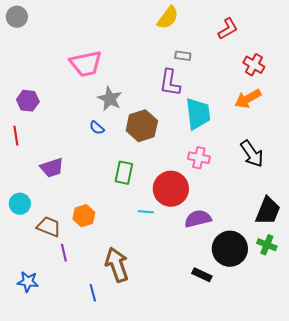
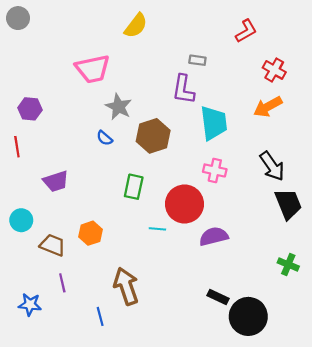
yellow semicircle: (168, 18) -> (136, 26), moved
black trapezoid: (268, 211) -> (288, 204), moved, turned -44
black circle: (230, 249) -> (248, 316), moved
purple line: (64, 253) -> (62, 283), moved

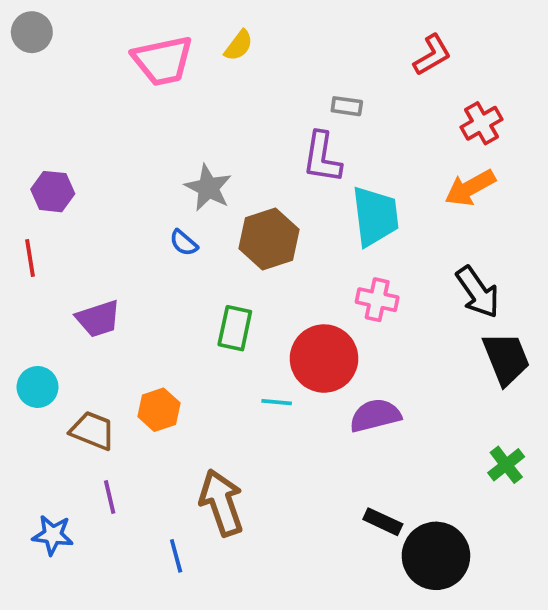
yellow semicircle: (136, 26) -> (239, 45), size x0.7
pink trapezoid: (93, 69) -> (163, 61), moved
red cross: (274, 70) -> (481, 123), turned 30
green cross: (288, 265) -> (506, 465), turned 30

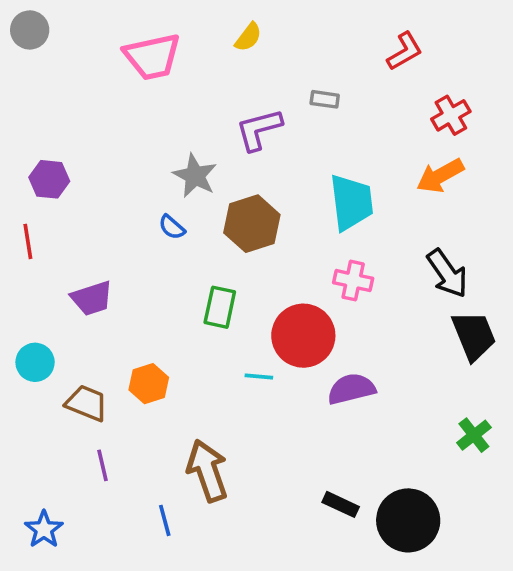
yellow semicircle: (239, 45) -> (248, 37), moved
purple L-shape: (322, 157) -> (259, 129), moved, turned 66
black rectangle: (383, 522) -> (341, 504), moved
blue star: (53, 535) -> (44, 529), moved, turned 30

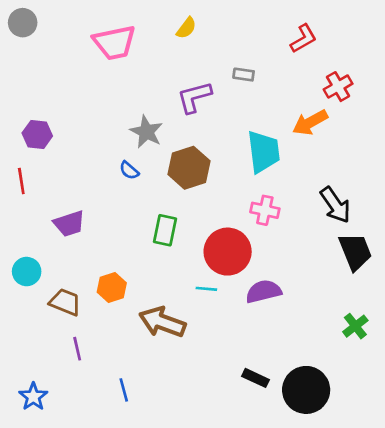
orange arrow: (440, 176) -> (310, 122), moved
cyan line: (259, 377) -> (206, 289), moved
brown arrow: (207, 471) -> (162, 322), moved, turned -51

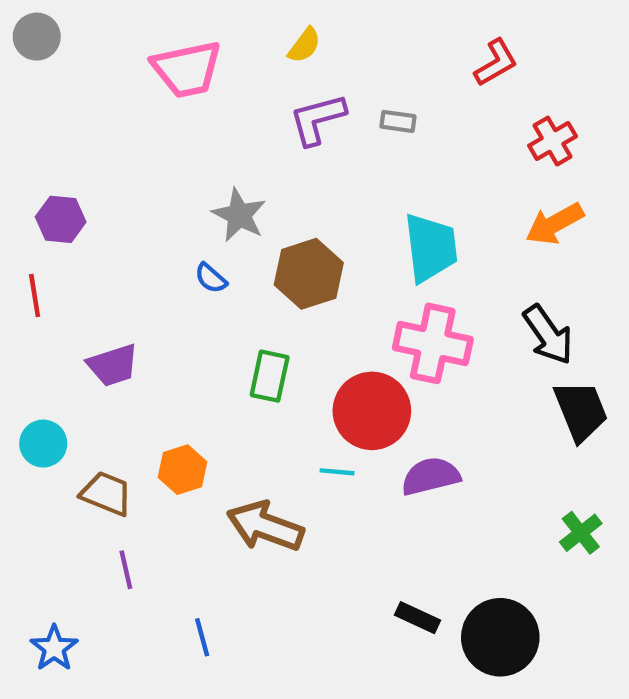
purple L-shape: (194, 97) -> (317, 119), moved
orange arrow: (310, 122) -> (555, 224), moved
pink cross: (265, 210) -> (433, 343), size x1.6

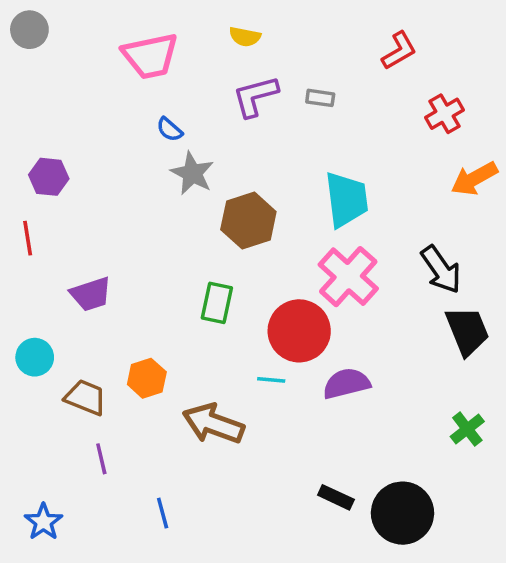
yellow semicircle: (304, 45) -> (245, 37), turned 64
orange arrow: (555, 224) -> (474, 179), moved
blue semicircle: (211, 278) -> (170, 129), moved
pink cross: (433, 343) -> (348, 277), turned 30

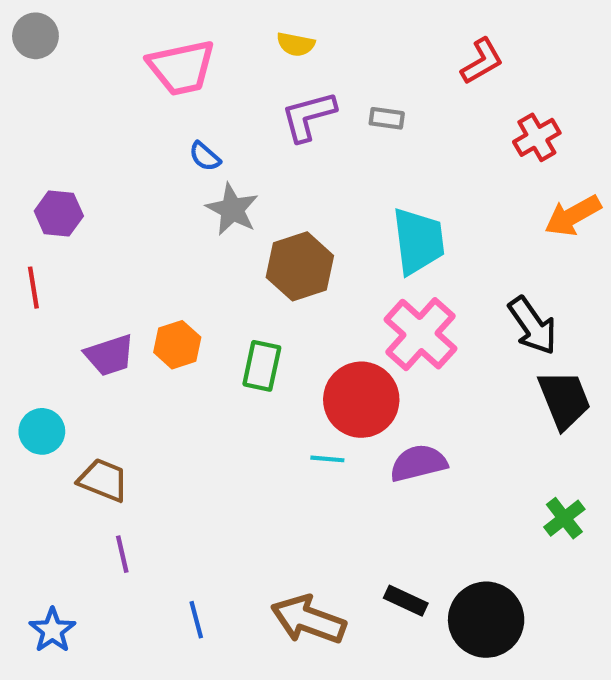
orange hexagon: (147, 378) -> (177, 345), moved
brown arrow: (213, 424) -> (308, 620), moved

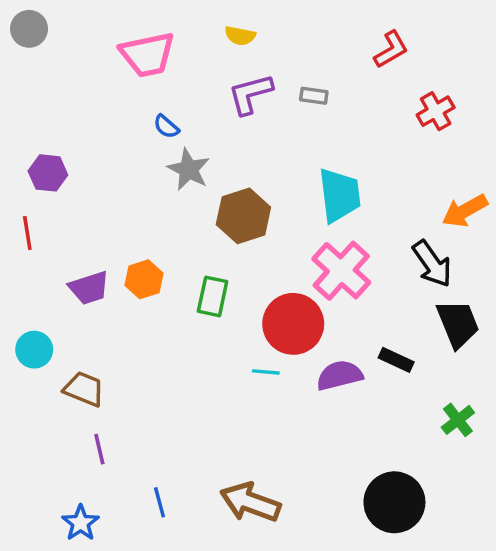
orange arrow: (573, 216) -> (465, 211), moved
black rectangle: (406, 601) -> (396, 360), moved
blue star: (52, 630) -> (81, 523), moved

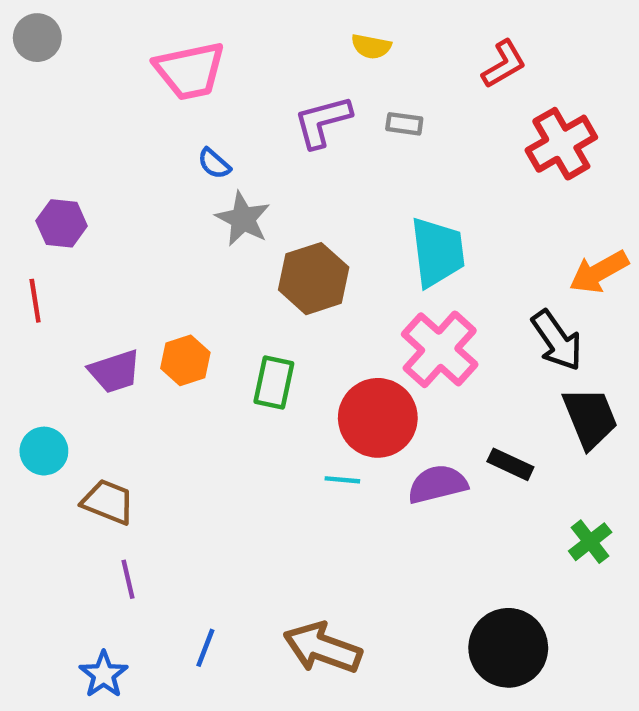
yellow semicircle: (240, 36) -> (371, 46), moved
red cross: (436, 111) -> (561, 144), size x1.4
blue line: (159, 502) -> (205, 648), turned 36

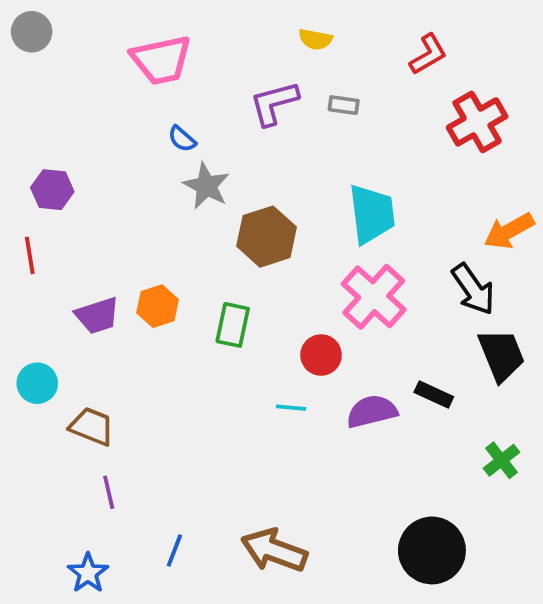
red circle: (378, 418) -> (321, 355), size x0.6

